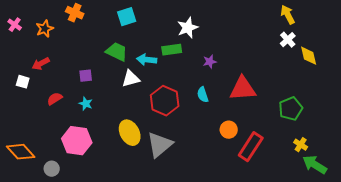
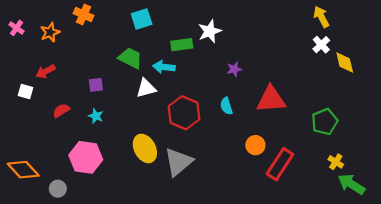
green rectangle: (172, 50) -> (182, 45), moved

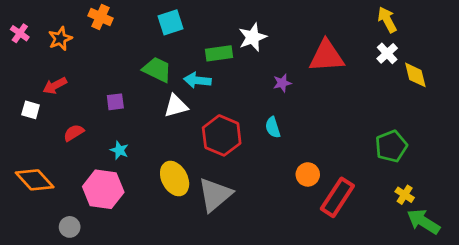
red triangle: (271, 99) -> (327, 56), moved
cyan star: (96, 116) -> (119, 150), moved
orange diamond: (23, 170) -> (35, 180), moved

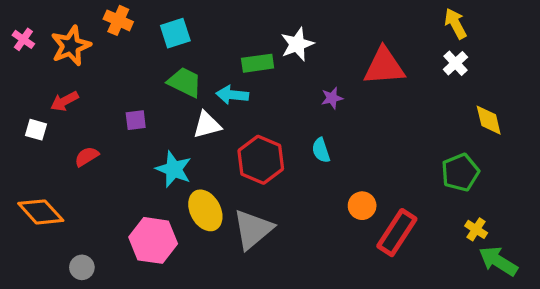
cyan square: (171, 22) -> (175, 33), moved
orange star: (60, 39) -> (71, 46), size x1.4
yellow diamond: (415, 75) -> (489, 120), moved
cyan star: (119, 150) -> (174, 169), moved, size x1.6
pink hexagon: (103, 189) -> (153, 240), moved

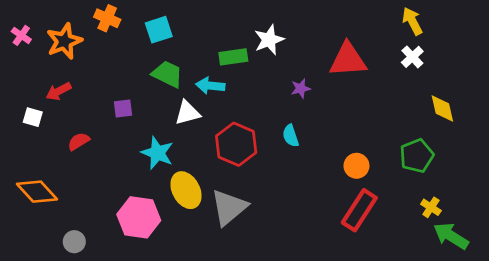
orange circle: (362, 206) -> (356, 166), moved

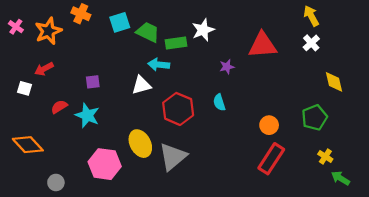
green trapezoid: (167, 74) -> (148, 32), moved
cyan star: (157, 153) -> (87, 115), moved
green arrow: (451, 236) -> (340, 178), size x0.7

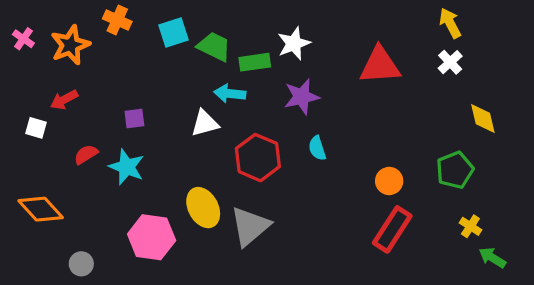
purple star: (227, 67) -> (302, 97), moved, size x1.6

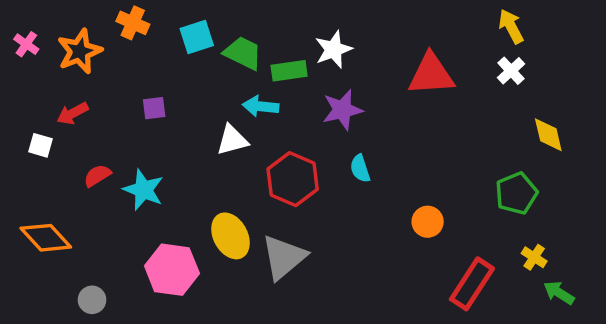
purple square: (134, 118) -> (154, 108), moved
orange circle: (389, 181) -> (428, 222), moved
red rectangle: (392, 229) -> (472, 284), moved

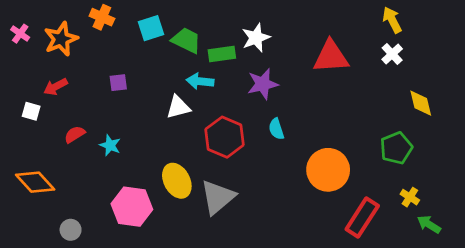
cyan star: (143, 190) -> (110, 145), size x0.7
orange circle: (428, 222) -> (328, 170), size x1.8

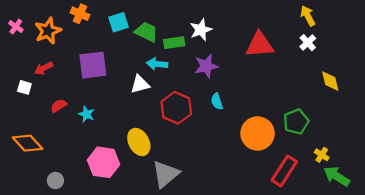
purple square: (118, 83) -> (93, 65), size x2.0
green pentagon: (396, 148) -> (296, 122), moved
gray triangle: (218, 197) -> (166, 174), moved
green arrow: (429, 224) -> (337, 176), size x1.4

